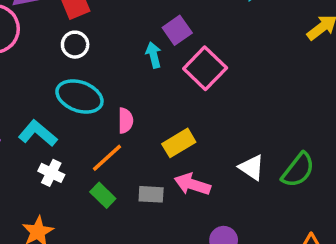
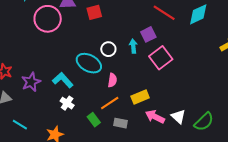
white circle: (75, 45) -> (108, 49), moved
orange line: (107, 158) -> (110, 103), moved
pink arrow: (192, 184) -> (155, 117), moved

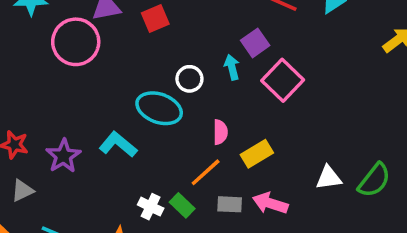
pink semicircle: (112, 80) -> (220, 132), moved
white cross: (67, 103) -> (151, 207), moved
white triangle: (178, 116) -> (329, 178), turned -42
pink arrow: (155, 117) -> (270, 203), moved

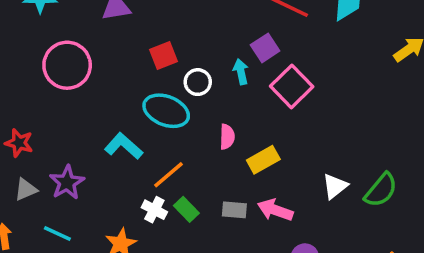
red square: (155, 18) -> (163, 56), moved
pink circle: (76, 42) -> (67, 65), moved
purple star: (63, 156) -> (67, 182), moved
orange line: (206, 172) -> (168, 175), moved
white triangle: (329, 178) -> (335, 186), turned -32

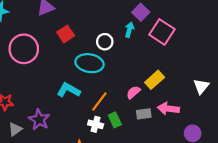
red square: (163, 56) -> (66, 34), moved
cyan arrow: (241, 72) -> (129, 30), turned 40
pink semicircle: (227, 137) -> (133, 92), moved, turned -120
green rectangle: (186, 209) -> (115, 120), turned 32

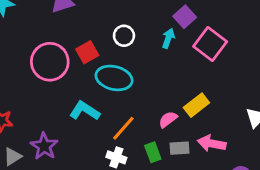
red square: (66, 34) -> (87, 52), moved
white circle: (105, 42) -> (124, 36), moved
pink circle: (24, 49) -> (50, 62), moved
green rectangle: (115, 120) -> (153, 152), moved

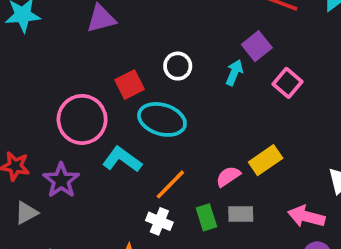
pink square: (210, 44) -> (288, 83), size x0.7
pink circle: (50, 62) -> (82, 119), moved
pink arrow: (212, 143) -> (306, 216), moved
purple star: (44, 146) -> (61, 180), moved

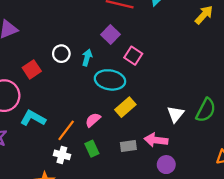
cyan arrow: (234, 73) -> (87, 58), moved
cyan ellipse: (162, 119) -> (110, 80), moved
pink semicircle: (228, 176) -> (93, 120), moved
gray rectangle: (241, 214) -> (128, 146), moved

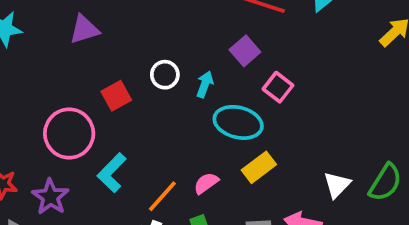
cyan L-shape: (33, 118) -> (112, 173), turned -80

